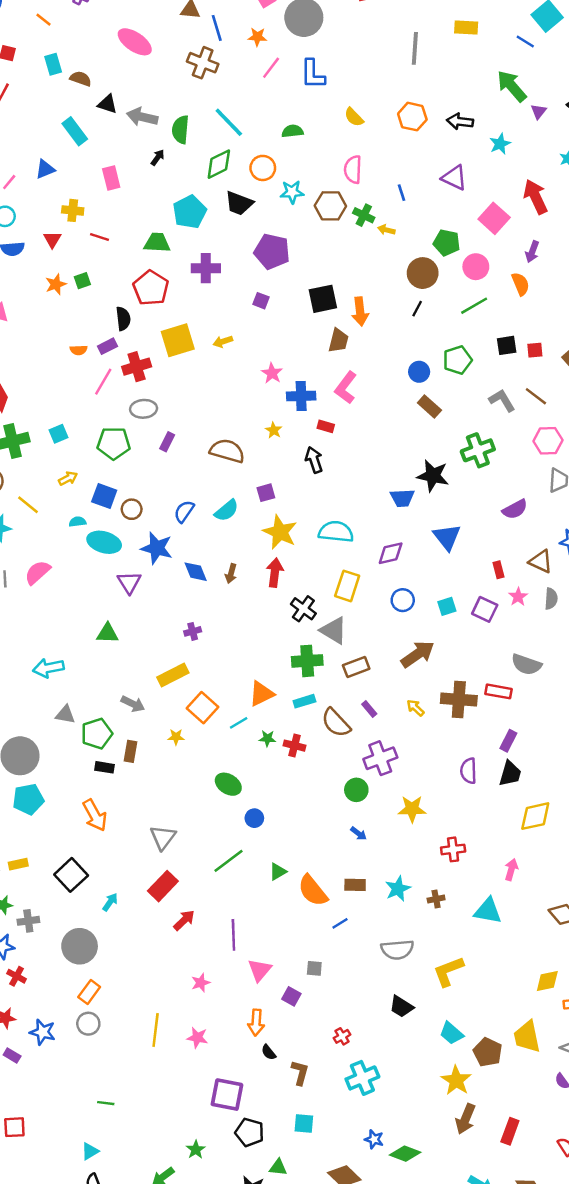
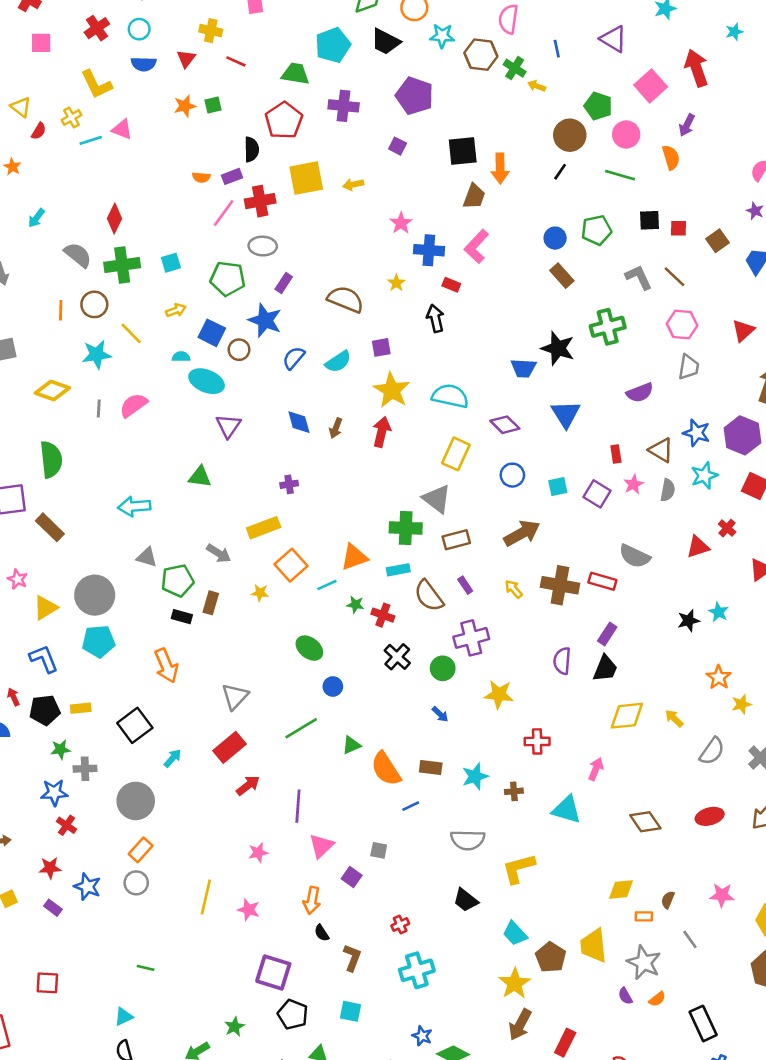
green line: (474, 306) -> (620, 175), turned 40
blue star: (157, 548) -> (265, 320), moved
purple diamond: (391, 553) -> (505, 425), turned 52
black cross: (303, 609) -> (397, 657), moved

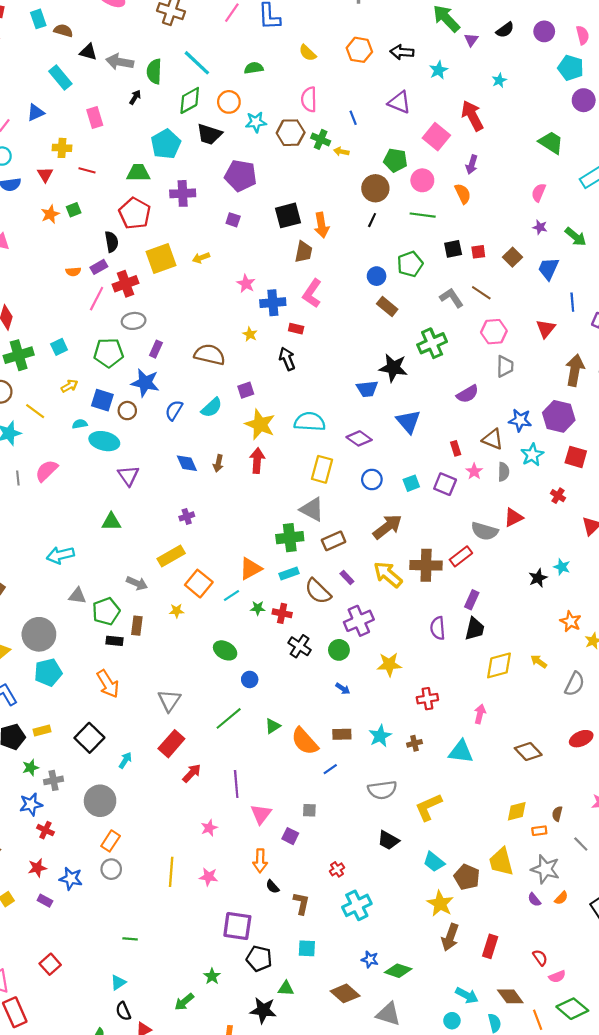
red triangle: (698, 547) -> (514, 517), moved
red rectangle: (602, 581) -> (461, 556), turned -45
yellow arrow: (514, 589) -> (388, 574), size x1.8
red square: (47, 983) -> (50, 964), turned -36

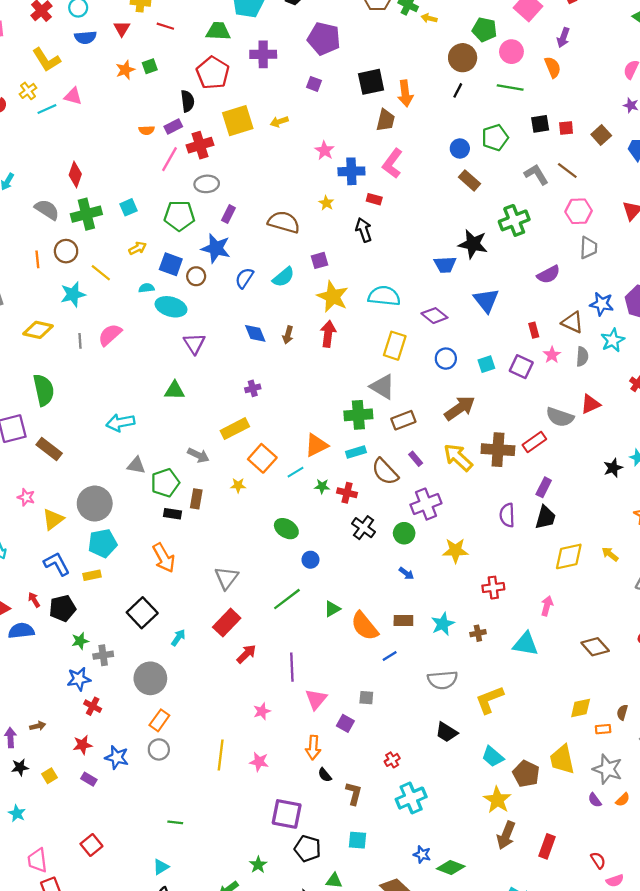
yellow rectangle: (42, 731) -> (92, 575), moved

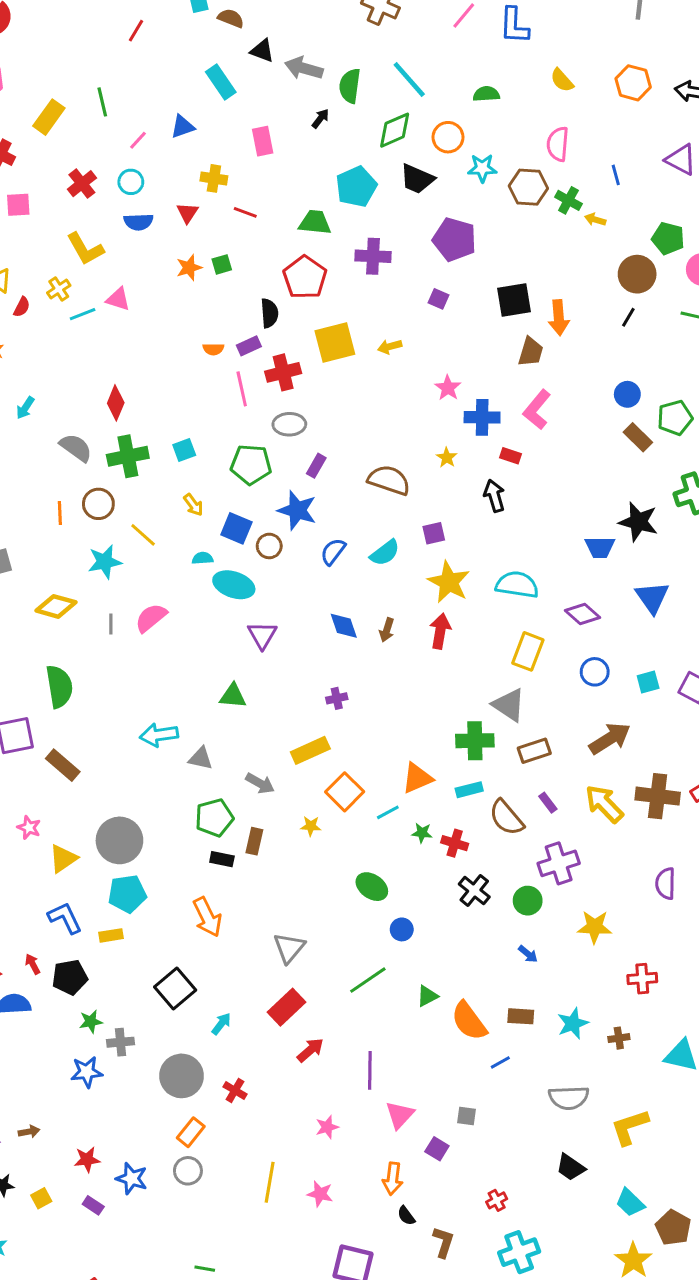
green pentagon: (495, 138) -> (675, 418), moved
pink line: (169, 159) -> (242, 389), turned -45
yellow arrow: (138, 248) -> (193, 505), turned 78
gray triangle: (136, 465) -> (201, 758), moved
red cross: (93, 706) -> (235, 1090), moved

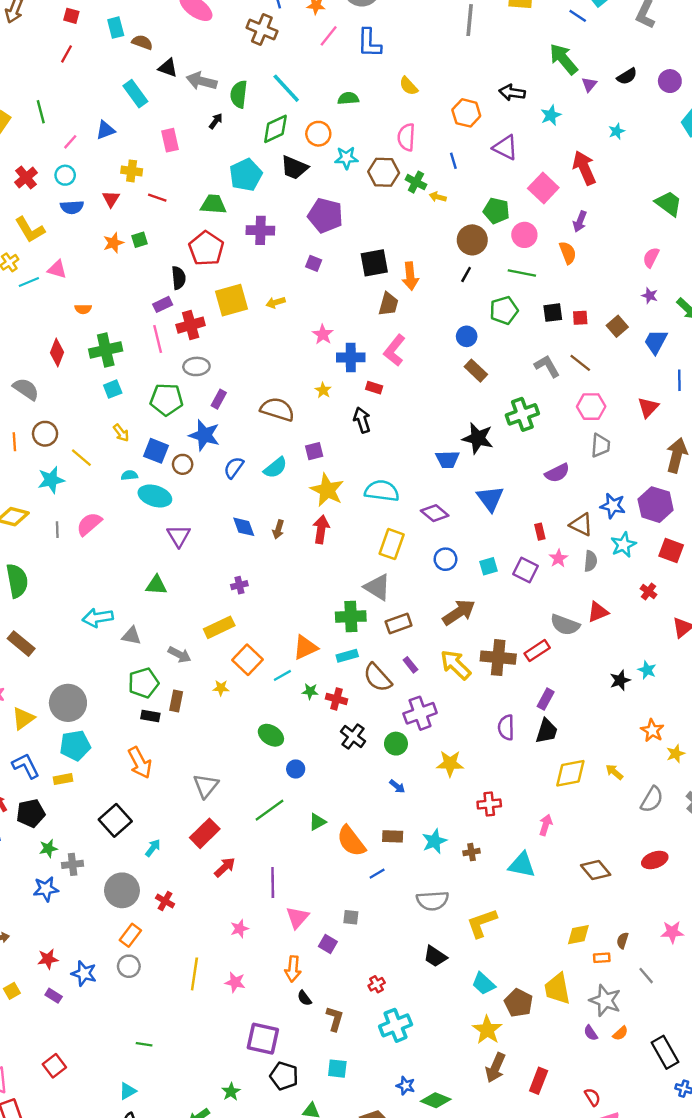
orange hexagon: (633, 83) -> (466, 113), moved
orange semicircle: (213, 349) -> (83, 309), moved
green pentagon: (675, 418) -> (504, 310), moved
green cross: (128, 456) -> (106, 350), moved

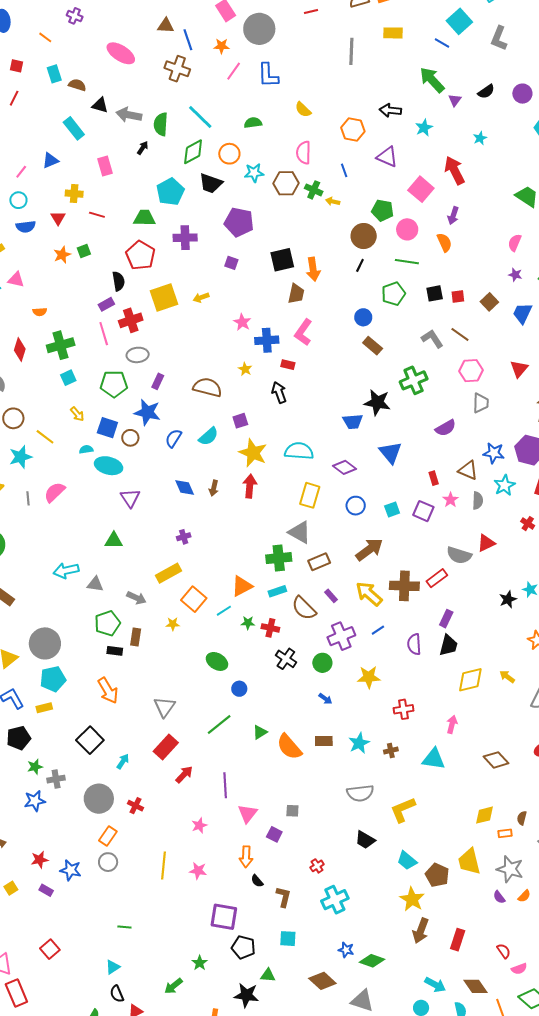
blue line: (377, 874) -> (378, 630), moved

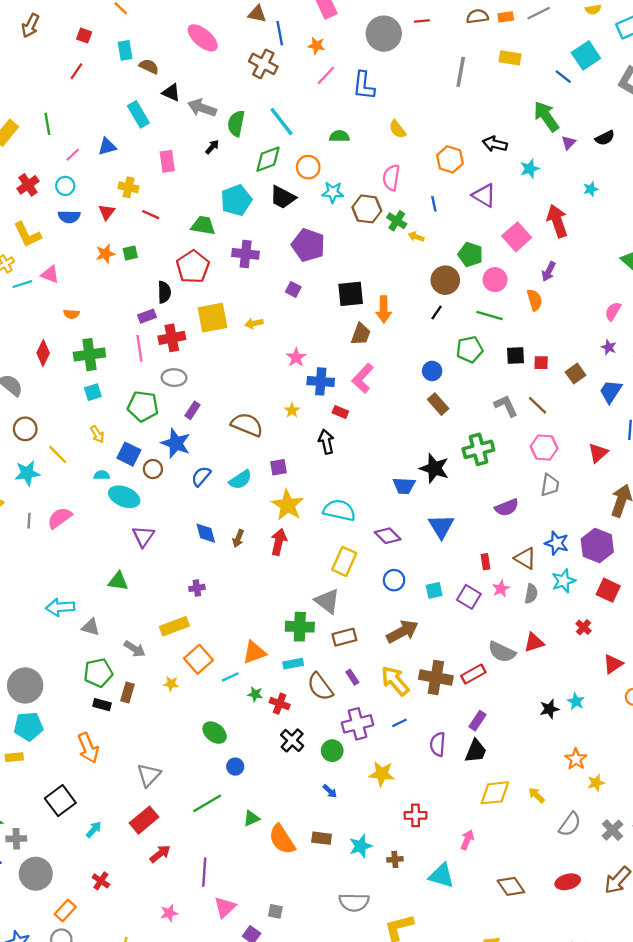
gray circle: (259, 29) -> (384, 34), moved
gray circle: (99, 799) -> (36, 874), moved

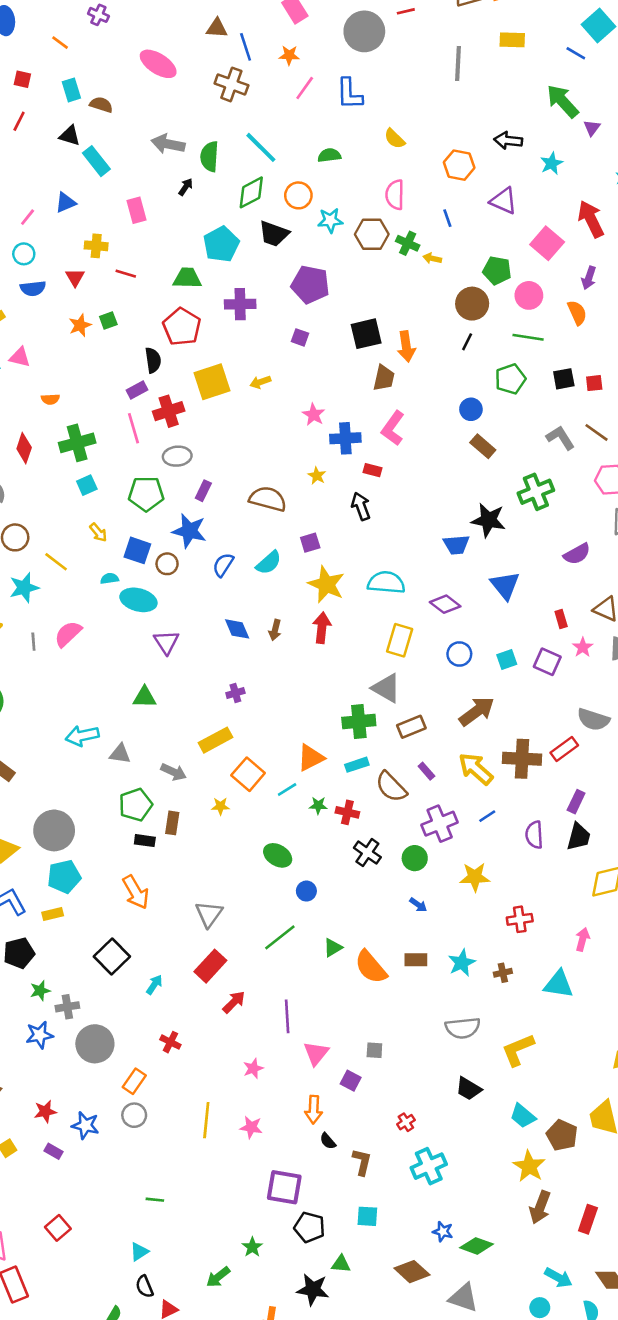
black triangle: (171, 93) -> (70, 136), moved

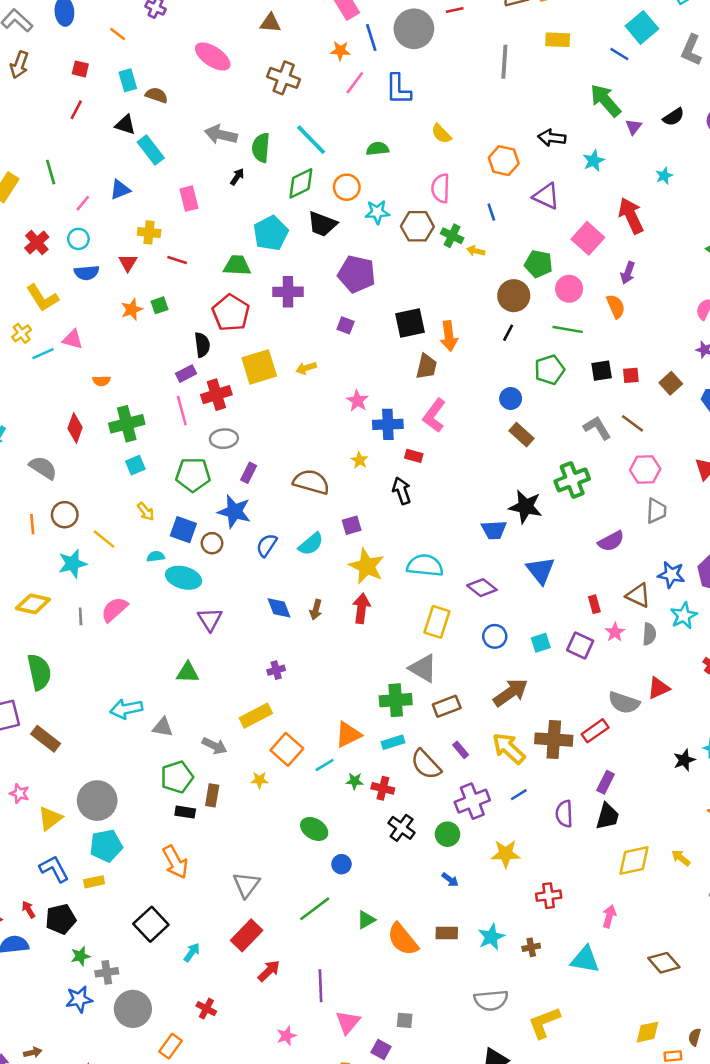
blue line: (246, 47) -> (371, 38), moved

